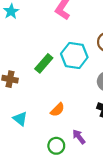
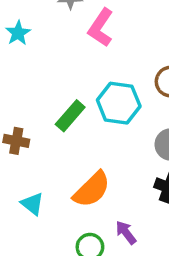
orange semicircle: (57, 110) -> (92, 189), size x1.6

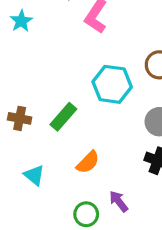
green rectangle: (70, 116) -> (63, 117), moved
orange semicircle: (92, 189) -> (88, 162), size x0.7

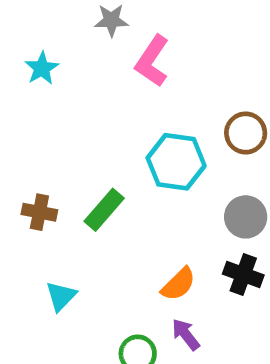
orange semicircle: (88, 162) -> (178, 284), moved
cyan triangle: (34, 175) -> (61, 296), turned 35

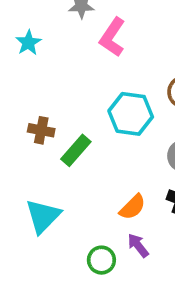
brown cross: (39, 212) -> (41, 130), moved
cyan triangle: (61, 296) -> (43, 216), size x1.5

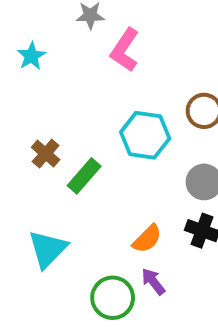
brown cross: (41, 130) -> (46, 154), turned 30
green circle: (101, 260) -> (113, 298), size x1.4

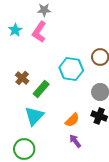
pink L-shape: (125, 50) -> (39, 32), moved
cyan triangle: (48, 249) -> (34, 116), moved
green circle: (113, 298) -> (24, 149), moved

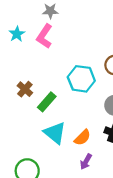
cyan triangle: (34, 116) -> (55, 133), moved, turned -35
purple arrow: (75, 141) -> (86, 162), turned -112

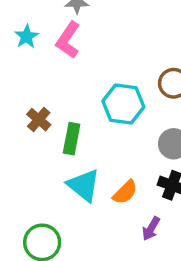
green rectangle: (47, 102) -> (72, 139), turned -30
purple arrow: (86, 162) -> (151, 229), moved

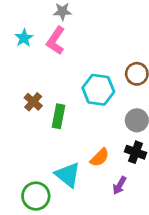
cyan triangle: (84, 185) -> (68, 175), moved

